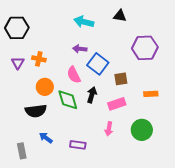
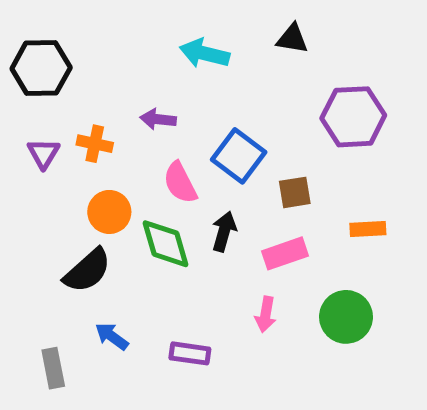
purple arrow: (80, 49) -> (158, 119), moved
black semicircle: (36, 111) -> (87, 271), turned -35

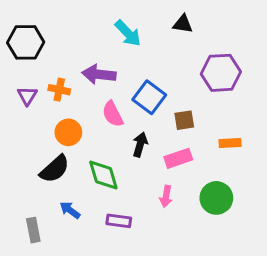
cyan arrow: (204, 53) -> (128, 33), turned -148
purple arrow: (158, 119) -> (99, 74), size x1.5
green diamond: (165, 244) -> (103, 175), moved

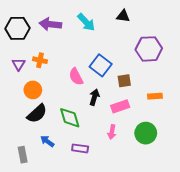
purple arrow: (99, 74) -> (50, 24), moved
orange circle: (68, 132) -> (33, 90), moved

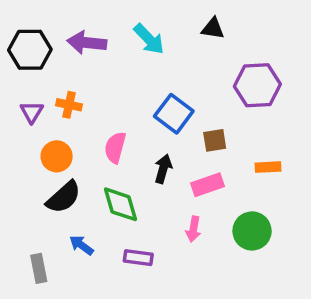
pink semicircle: (76, 77) -> (115, 147), moved, turned 42

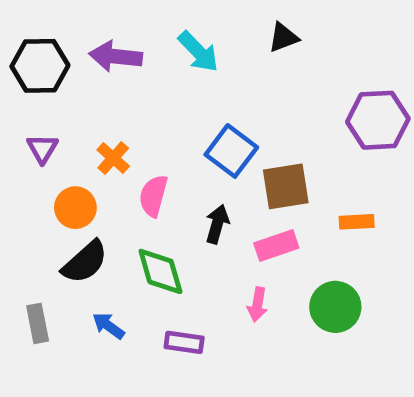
black triangle: (213, 28) -> (283, 37), turned -30
purple hexagon: (257, 85) -> (378, 120), moved
orange cross: (69, 105) -> (113, 158), moved, turned 30
brown square: (215, 140) -> (286, 186), size x1.5
gray rectangle: (39, 268) -> (38, 323), moved

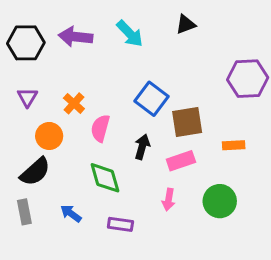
black semicircle: (85, 262) -> (35, 172), moved

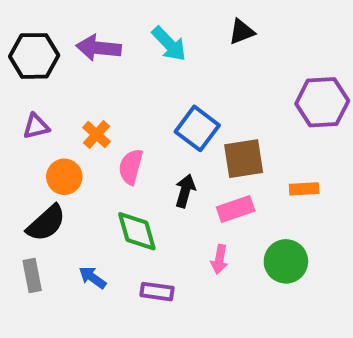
purple triangle: (27, 97) -> (36, 126), turned 45

